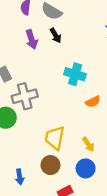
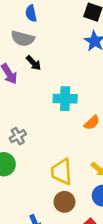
gray cross: (25, 96) -> (18, 136), size x0.6

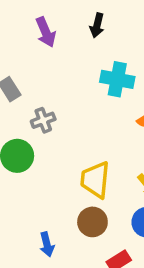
black arrow: (34, 63) -> (97, 25), moved, turned 49

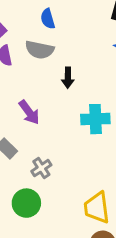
purple arrow: (46, 32) -> (29, 112), moved

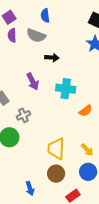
black arrow: (68, 78) -> (52, 58), turned -96
purple arrow: (29, 112) -> (33, 81), moved

